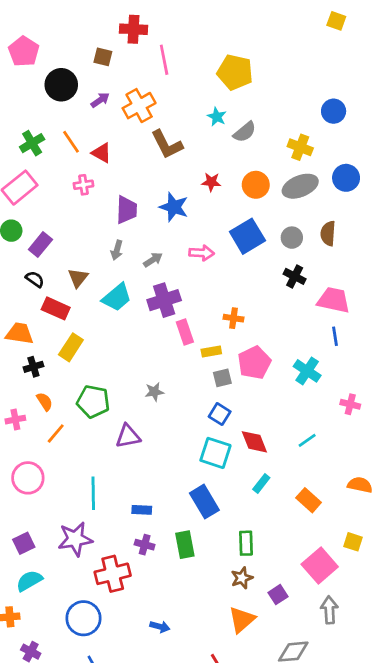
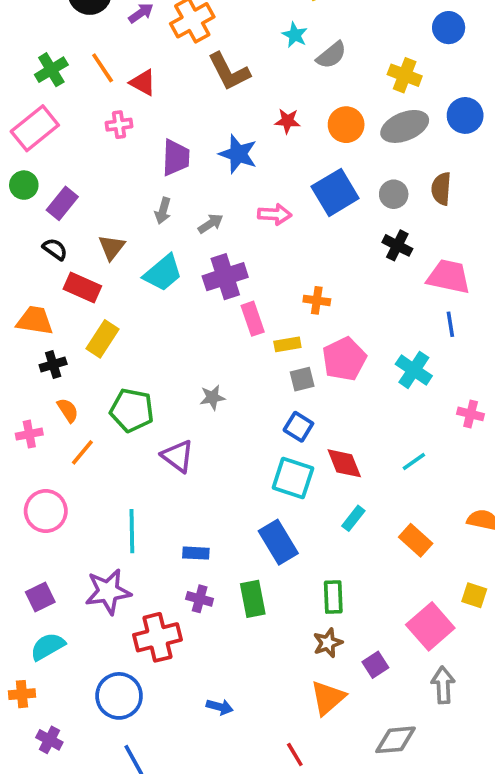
purple triangle: (128, 436) -> (178, 456), turned 48

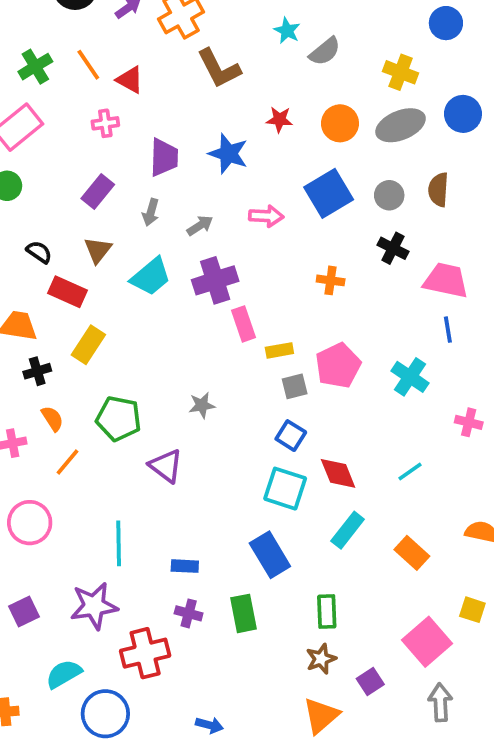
purple rectangle: (62, 203) -> (98, 191), moved
orange cross: (317, 300) -> (331, 280), moved
cyan rectangle: (353, 518) -> (348, 530), size x1.4
cyan semicircle: (48, 646) -> (64, 674), moved

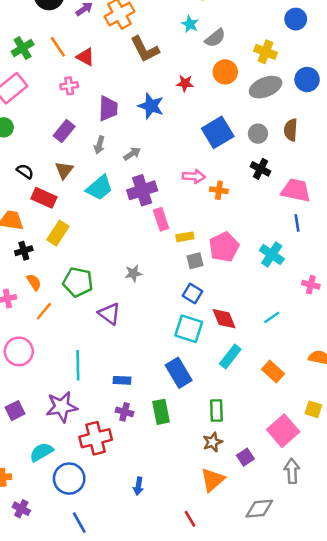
orange circle: (340, 123) -> (225, 72), moved
pink arrow: (266, 216) -> (194, 176), moved
blue arrow: (209, 725) -> (138, 486), turned 84

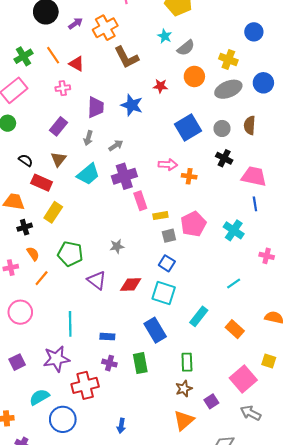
red diamond: (224, 319) -> (131, 285), moved, turned -70
gray arrow: (292, 471) -> (251, 413), turned -60

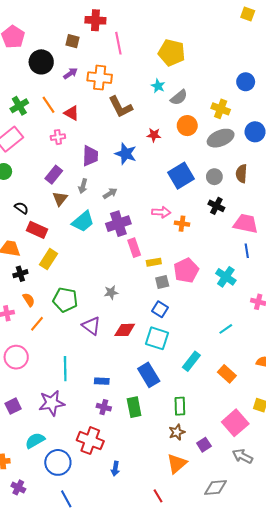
orange cross: (105, 28) -> (100, 78), turned 35
brown triangle: (59, 159) -> (60, 199), moved
red cross: (85, 385) -> (90, 441), moved, turned 35

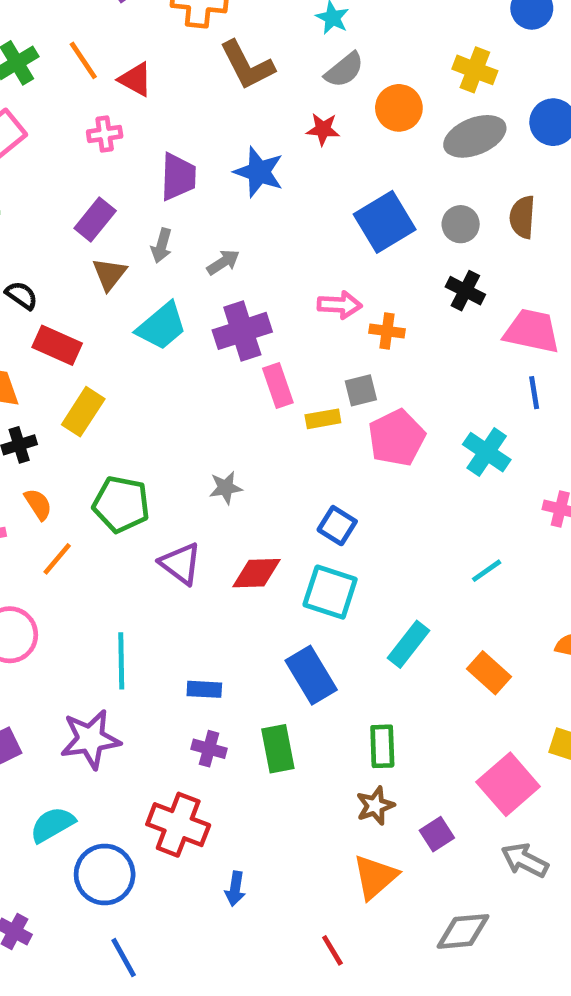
gray semicircle: (179, 97) -> (344, 70), moved
gray square: (162, 282) -> (361, 390), moved

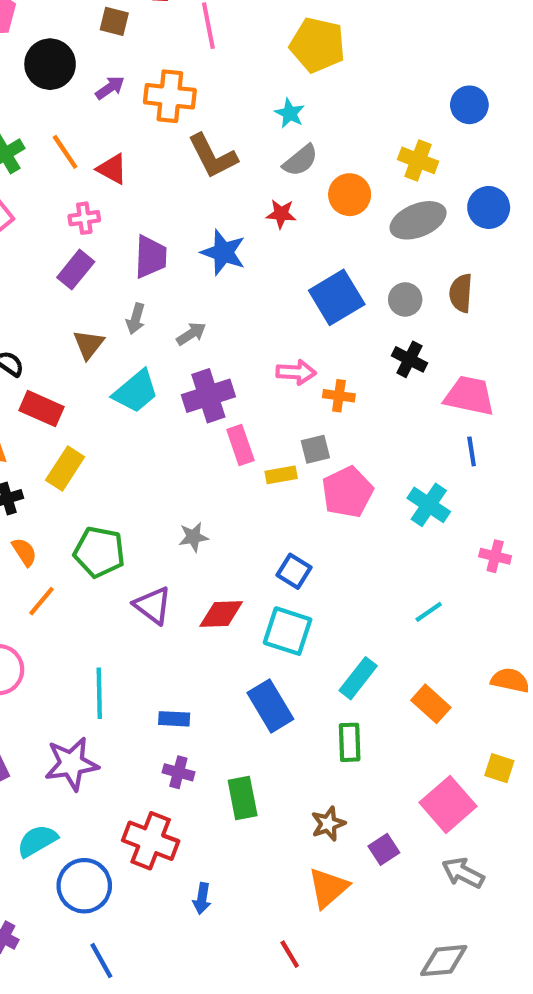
purple rectangle: (95, 219) -> (76, 270), moved
green rectangle: (382, 746) -> (350, 742), moved
green rectangle: (278, 749) -> (243, 798), moved
gray diamond: (463, 931) -> (444, 961), moved

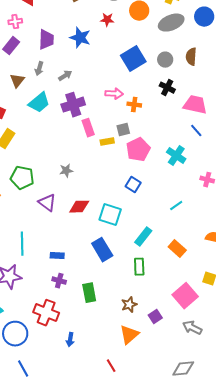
blue line: (472, 451) -> (196, 131), turned -32
blue square: (294, 571) -> (133, 185), moved

